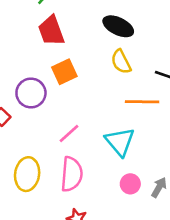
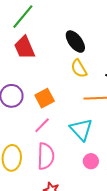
black ellipse: (118, 26) -> (75, 42), turned 30
orange square: (64, 72) -> (45, 98), moved

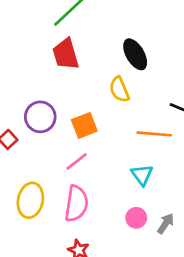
yellow semicircle: (79, 68) -> (119, 89), moved
cyan triangle: (81, 129) -> (142, 175), moved, size x0.7

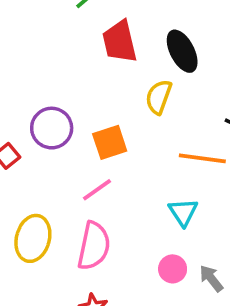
red trapezoid: (66, 54) -> (120, 42), moved
yellow semicircle: (119, 89) -> (159, 97), turned 40
gray arrow: (166, 224) -> (211, 278), turned -75

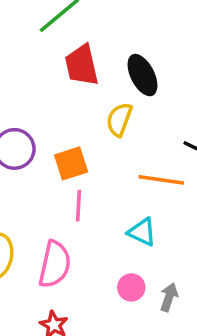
pink line: (97, 190) -> (78, 206), moved, turned -52
cyan triangle: (183, 212) -> (142, 232), turned -32
gray arrow: (211, 278) -> (169, 297), turned 56

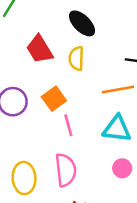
red trapezoid: (82, 65) -> (40, 49), moved
cyan triangle: (142, 232) -> (117, 129), size x1.4

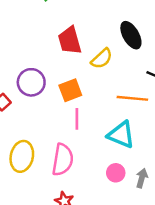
black ellipse: (82, 23) -> (131, 35), moved
yellow semicircle: (76, 58) -> (102, 59), turned -150

